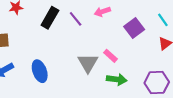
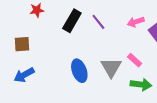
pink arrow: (102, 12) -> (136, 22), moved
blue ellipse: (40, 71) -> (79, 71), moved

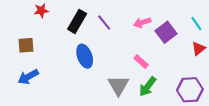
gray triangle: (111, 68) -> (118, 85), moved
blue ellipse: (79, 71) -> (85, 56), moved
green arrow: (141, 84) -> (148, 87), turned 120

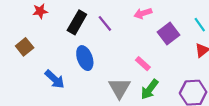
pink arrow: (142, 22) -> (143, 13), moved
brown square: (26, 45) -> (25, 47), turned -35
blue arrow: (28, 77) -> (55, 79), moved, turned -108

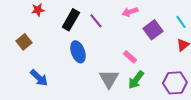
blue arrow: (55, 79) -> (39, 78), moved

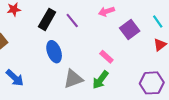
gray triangle: (109, 79) -> (73, 79), moved, turned 40
green arrow: (136, 80) -> (100, 80), moved

